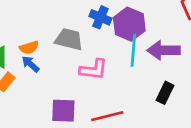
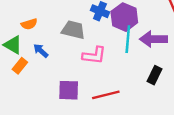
orange semicircle: (29, 48) -> (29, 24), moved

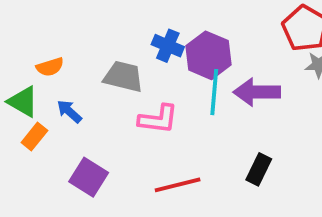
black rectangle: (155, 75) -> (259, 169), moved
purple square: (69, 90) -> (89, 177), moved, turned 30

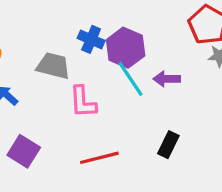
cyan line: (214, 92) -> (131, 79), turned -39
purple arrow: (257, 92) -> (167, 79), size x0.7
pink L-shape: (158, 119) -> (83, 102), turned 80

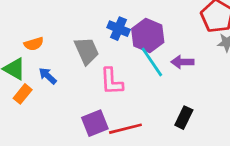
gray trapezoid: (53, 66) -> (87, 51), turned 52
purple square: (24, 151) -> (95, 123), moved, turned 36

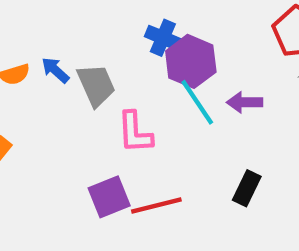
blue cross: (119, 29) -> (163, 38), moved
blue arrow: (48, 76) -> (55, 70), moved

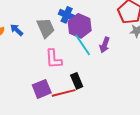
gray trapezoid: (96, 85) -> (46, 28), moved
purple arrow: (245, 102) -> (105, 45), turned -70
black rectangle: (247, 188) -> (77, 81), moved, turned -49

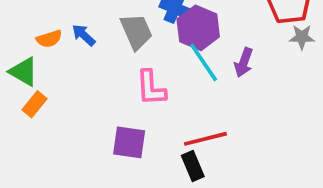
black rectangle: (77, 81) -> (193, 166), moved
purple square: (42, 89) -> (129, 142), turned 30
red line: (64, 93) -> (205, 139), moved

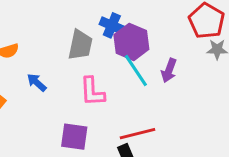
gray trapezoid: (136, 32) -> (80, 45), turned 36
blue arrow: (84, 35) -> (37, 83), moved

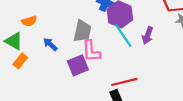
gray trapezoid: (80, 45) -> (82, 31), moved
purple square: (74, 137) -> (78, 65), moved, turned -30

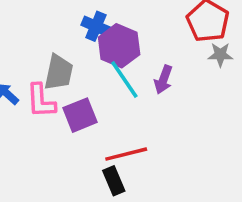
pink L-shape: (91, 51) -> (41, 101), moved
purple square: (78, 65) -> (80, 115), moved

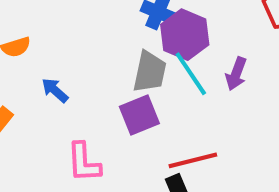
gray trapezoid: (59, 72) -> (150, 72), moved
pink L-shape: (41, 101) -> (84, 162), moved

